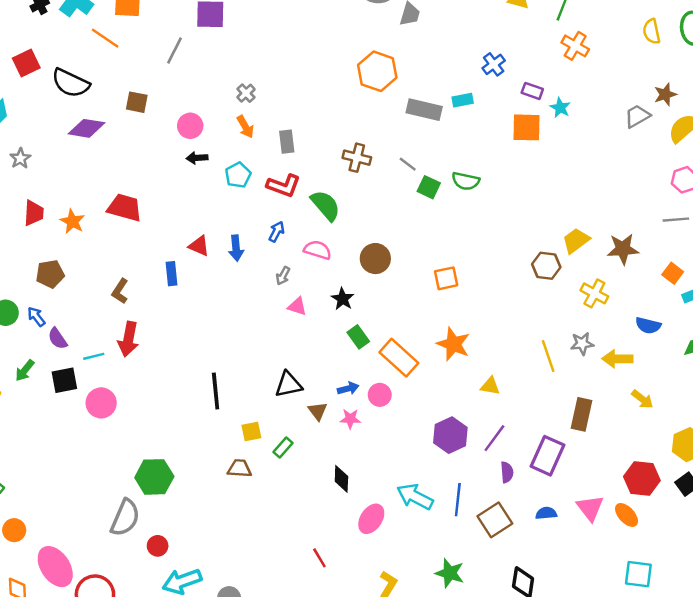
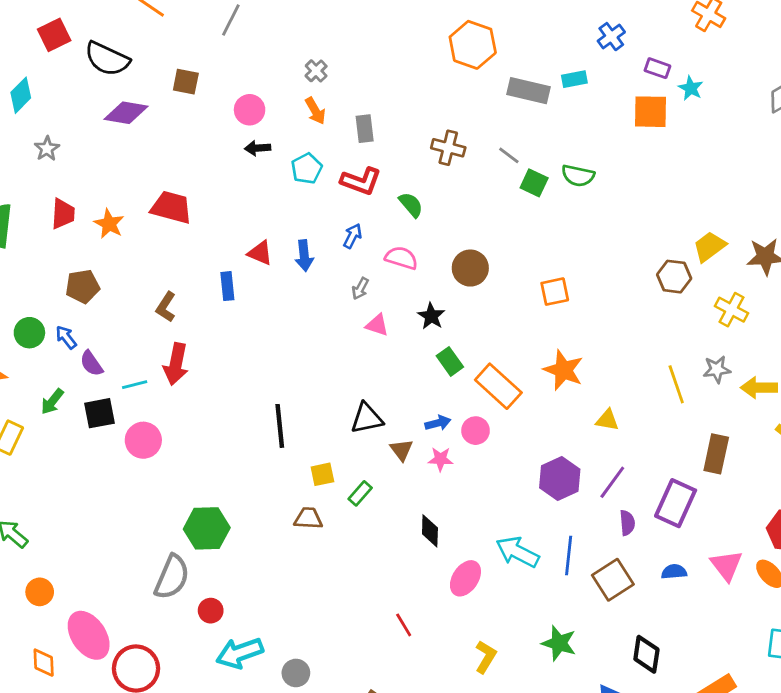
green semicircle: (326, 205) -> (411, 205), size x0.7

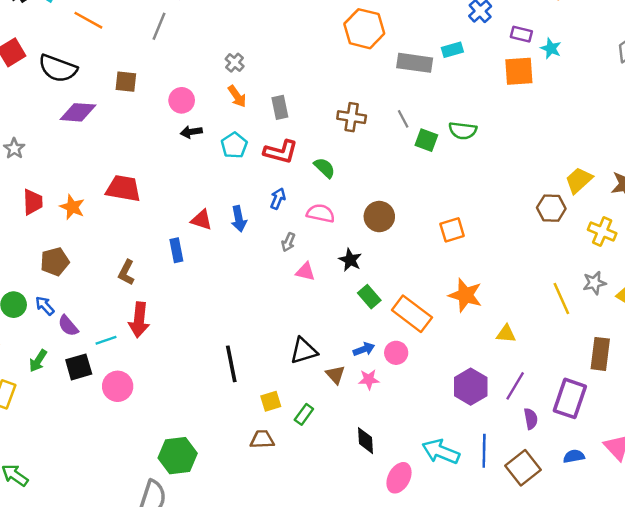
gray line: (509, 155) -> (403, 119), turned 30

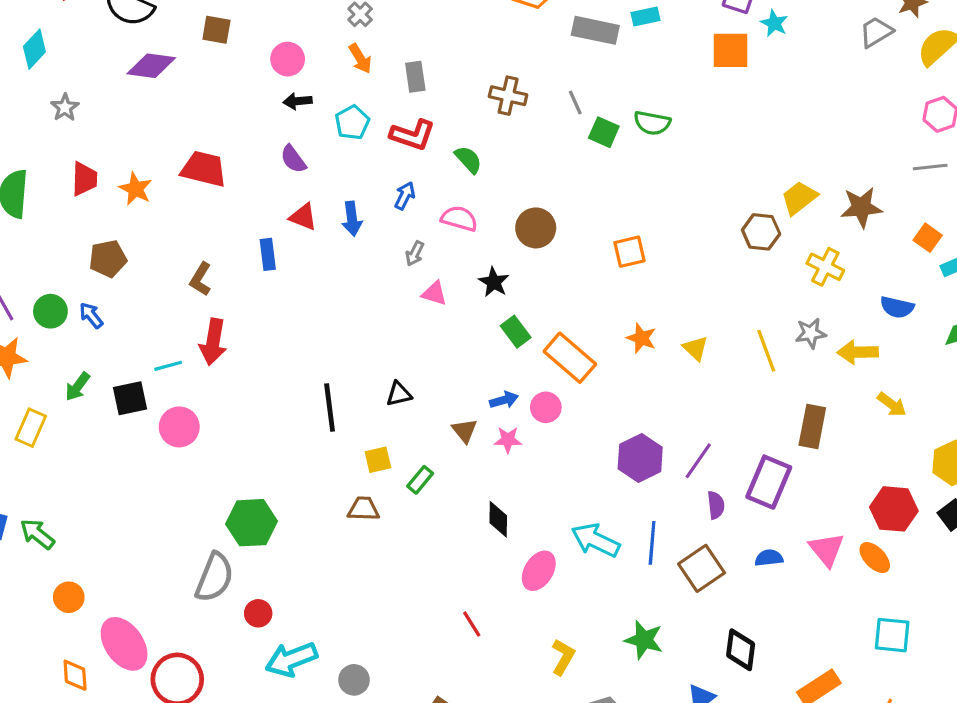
orange star: (465, 295) -> (641, 338), size x0.7
purple semicircle: (68, 326) -> (293, 159), moved
yellow triangle: (506, 334) -> (695, 348), moved, turned 35
black triangle: (304, 351) -> (399, 394), moved, size x0.7

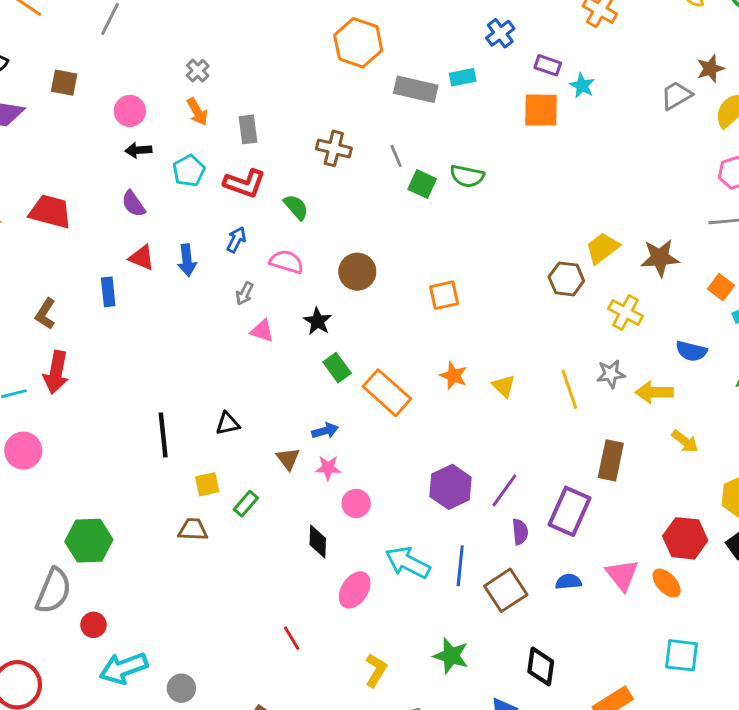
pink circle: (546, 407) -> (356, 503), moved

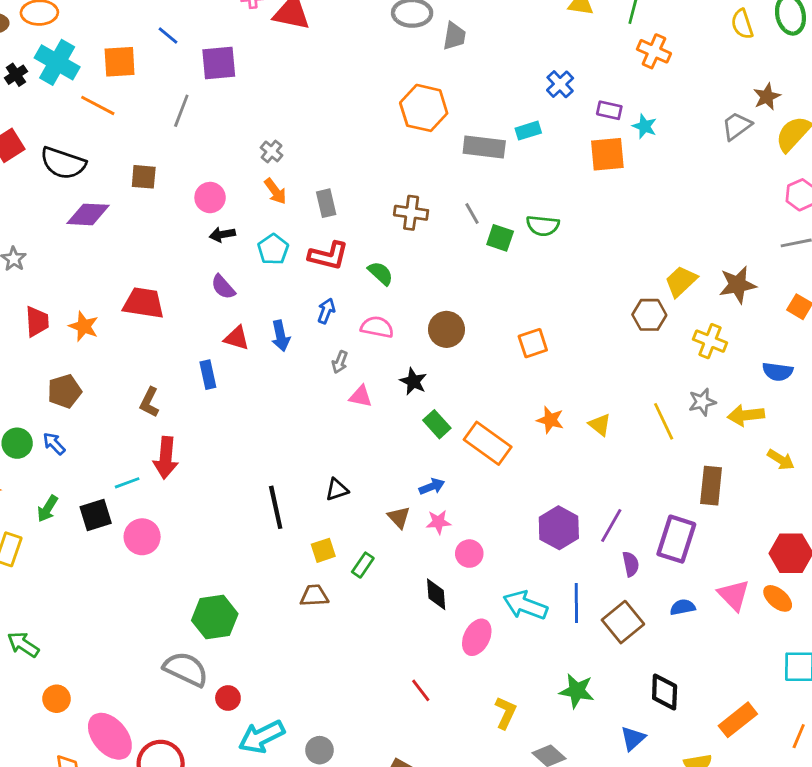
gray semicircle: (54, 591) -> (186, 669), turned -81

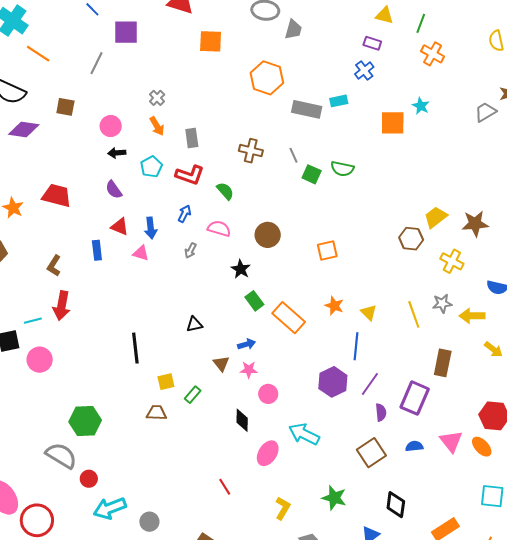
orange square: (120, 62) -> (211, 41), moved
purple rectangle: (609, 110) -> (372, 43), moved
pink triangle: (361, 396) -> (141, 253), moved
black triangle: (337, 490) -> (194, 324), moved
blue line: (576, 603) -> (356, 346), moved

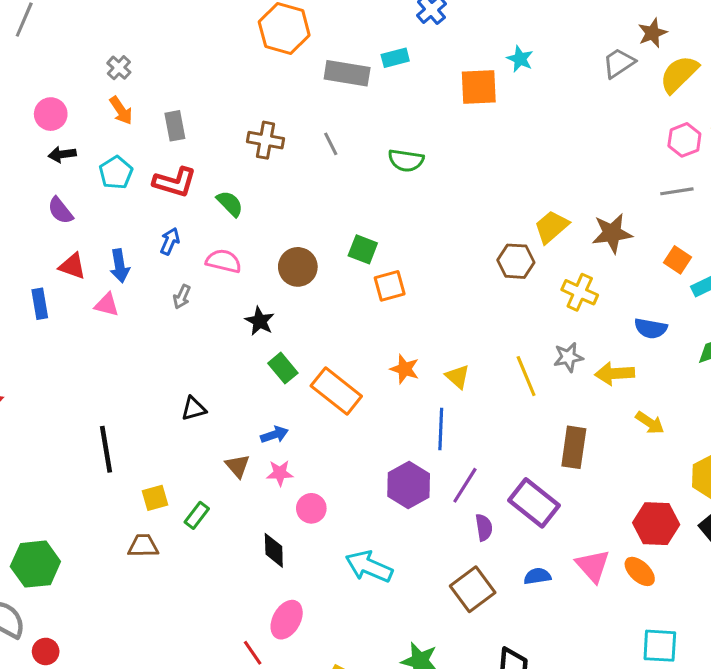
green square: (312, 174) -> (363, 249), moved
purple rectangle: (415, 398) -> (534, 503), turned -72
pink ellipse: (268, 453) -> (287, 620), moved

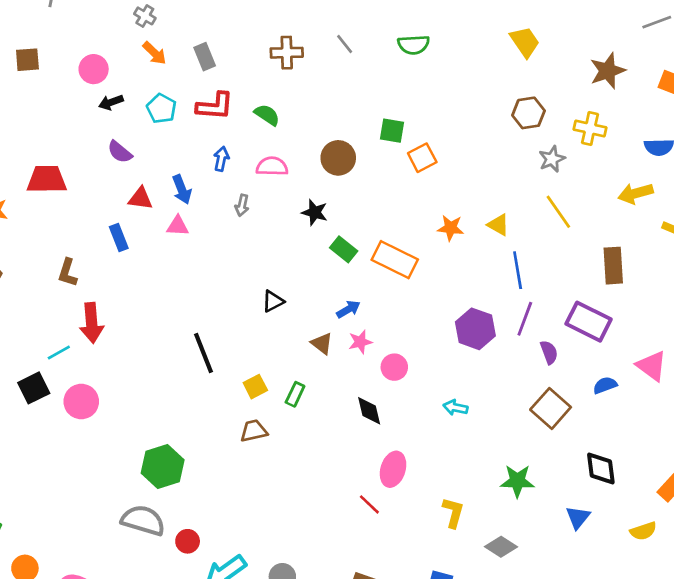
yellow trapezoid: (551, 227) -> (525, 42), moved, turned 108
gray star: (568, 357) -> (552, 159), moved
blue line: (441, 429) -> (518, 270), moved
cyan arrow: (369, 567) -> (455, 408), size x0.6

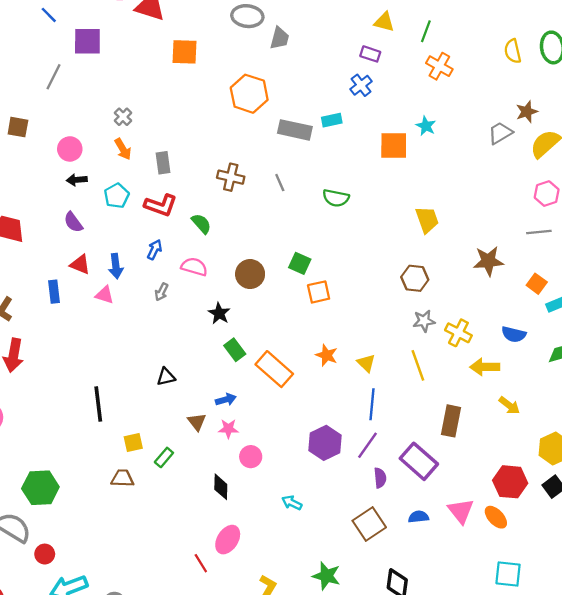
yellow cross: (590, 129) -> (458, 333), moved

